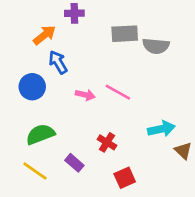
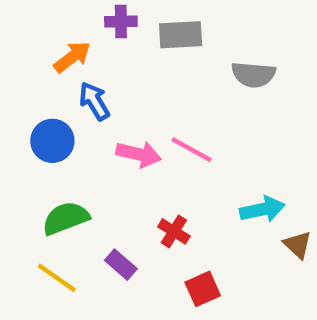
gray rectangle: (125, 34) -> (181, 35), moved
pink arrow: (85, 95) -> (139, 154), size x1.4

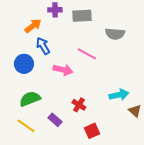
pink line: (192, 150) -> (87, 54), moved

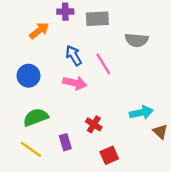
blue arrow: (43, 46) -> (74, 56), moved
pink line: (87, 54) -> (103, 64), turned 30
purple rectangle: (55, 120) -> (65, 142), turned 32

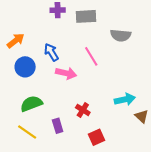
orange arrow: (39, 31) -> (16, 41), moved
blue arrow: (74, 56) -> (51, 52), moved

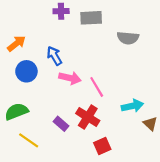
pink line: (91, 56) -> (97, 87), moved
green semicircle: (31, 104) -> (16, 111), moved
red cross: (83, 110) -> (88, 117), size x1.5
purple rectangle: (58, 126) -> (61, 124), moved, turned -32

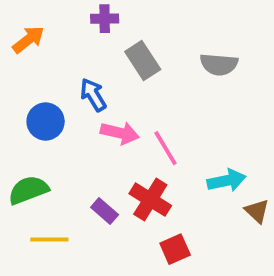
gray rectangle: (91, 18) -> (143, 61), moved, turned 60
orange arrow: (16, 43) -> (28, 40), moved
yellow line: (29, 140) -> (49, 240), turned -35

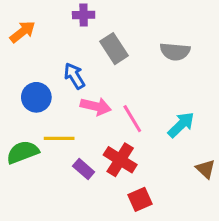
cyan arrow: (226, 181) -> (181, 125), moved, turned -32
yellow line: (49, 240) -> (59, 138), moved

